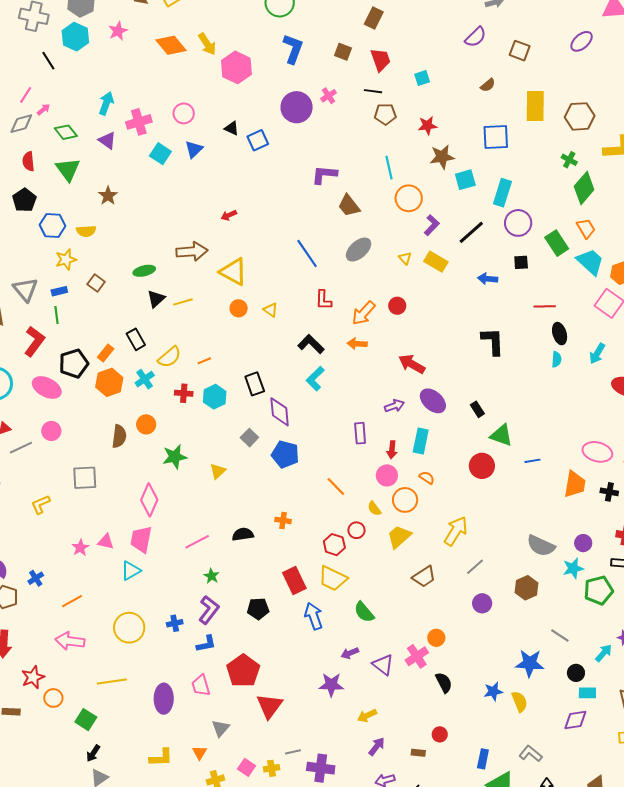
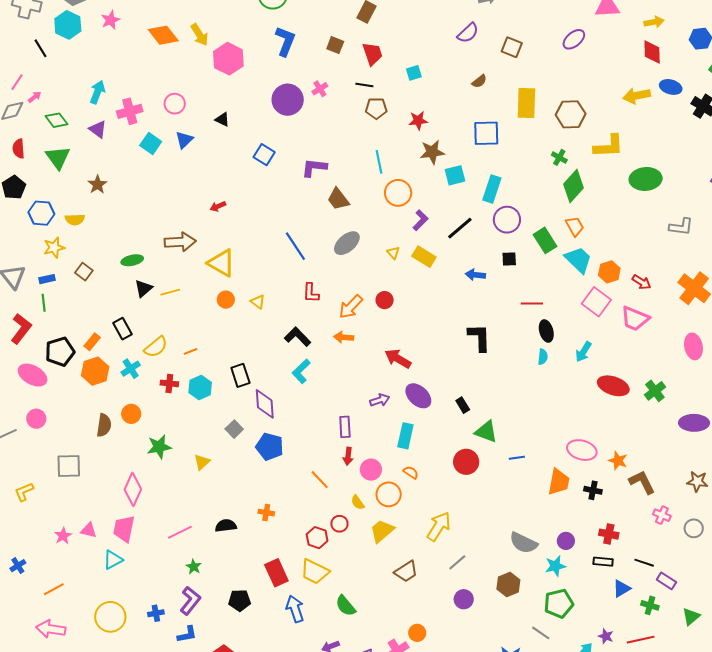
blue square: (258, 140) -> (264, 155), moved, turned -35
red arrow: (392, 450) -> (348, 456), moved
green pentagon: (599, 590) -> (559, 604), moved

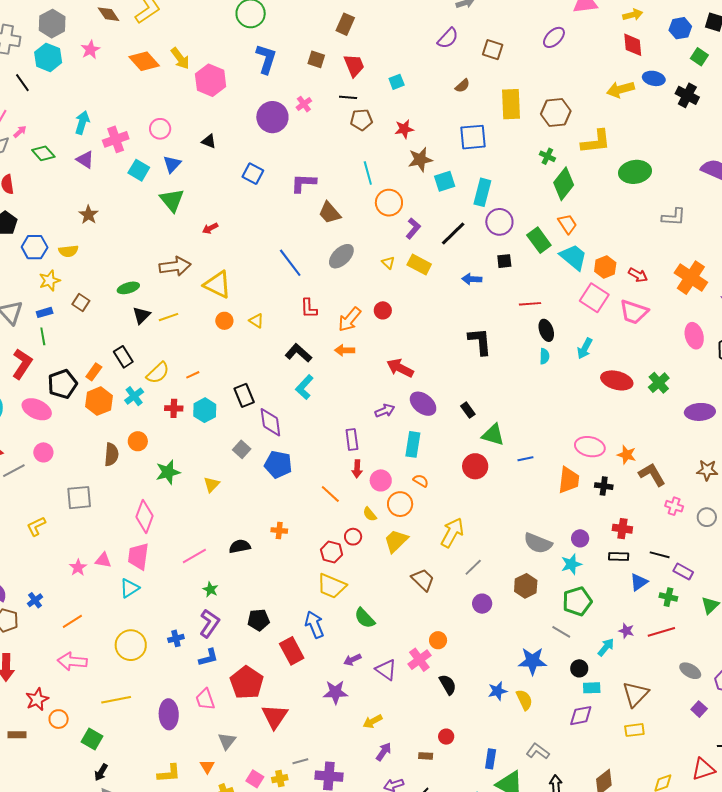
green triangle: (58, 158) -> (172, 200), moved
brown trapezoid: (406, 571) -> (423, 580), turned -100
red rectangle: (276, 573) -> (292, 651), moved

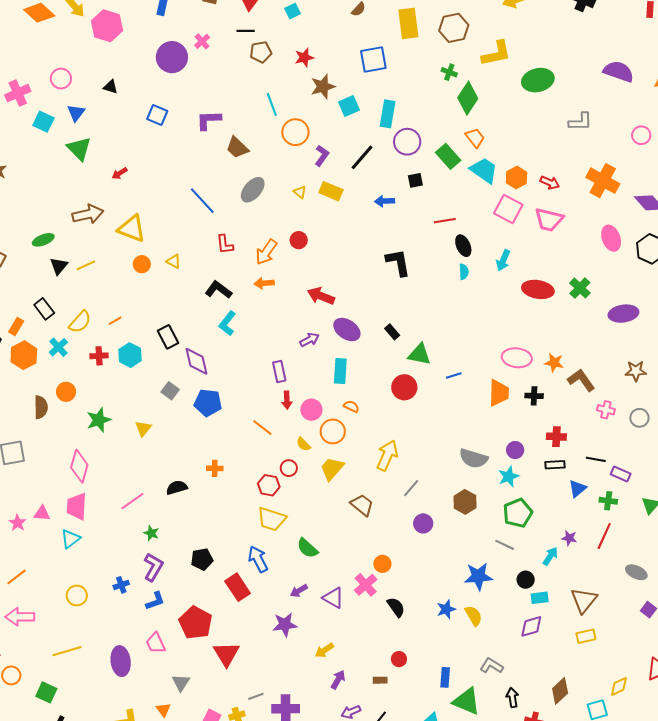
red line: (661, 632) -> (604, 536), turned -44
yellow circle: (131, 645) -> (77, 595), size x0.7

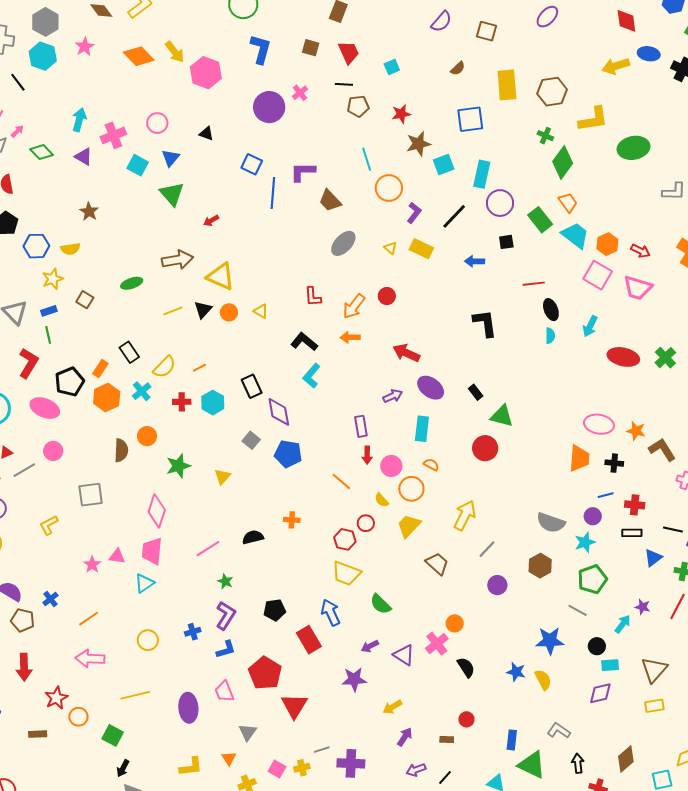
blue line: (202, 201) -> (273, 193), moved, turned 44
black triangle: (59, 266) -> (203, 310), moved
blue line: (454, 375) -> (606, 495), moved
blue star: (446, 609) -> (516, 672), turned 30

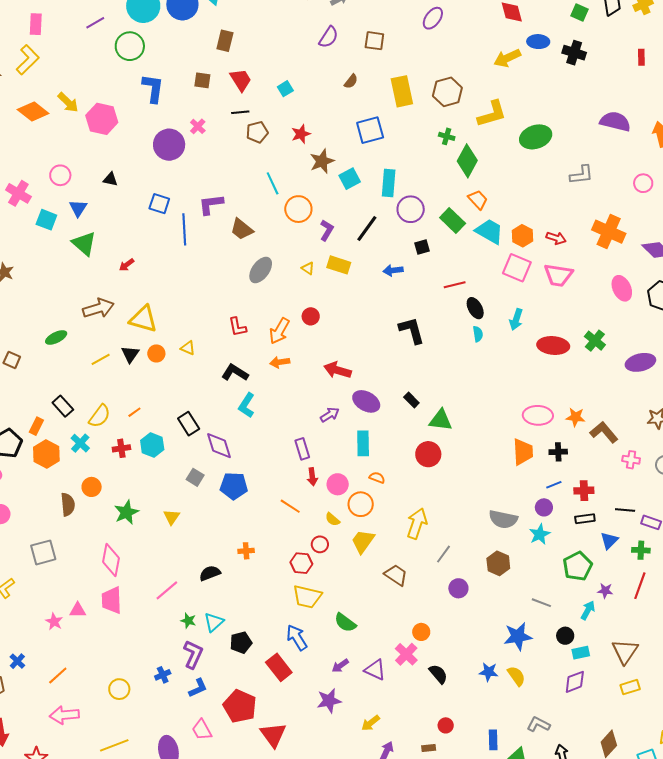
pink cross: (113, 135) -> (18, 193), turned -30
green pentagon: (592, 579) -> (578, 566), moved
cyan triangle: (144, 583) -> (214, 622), moved

